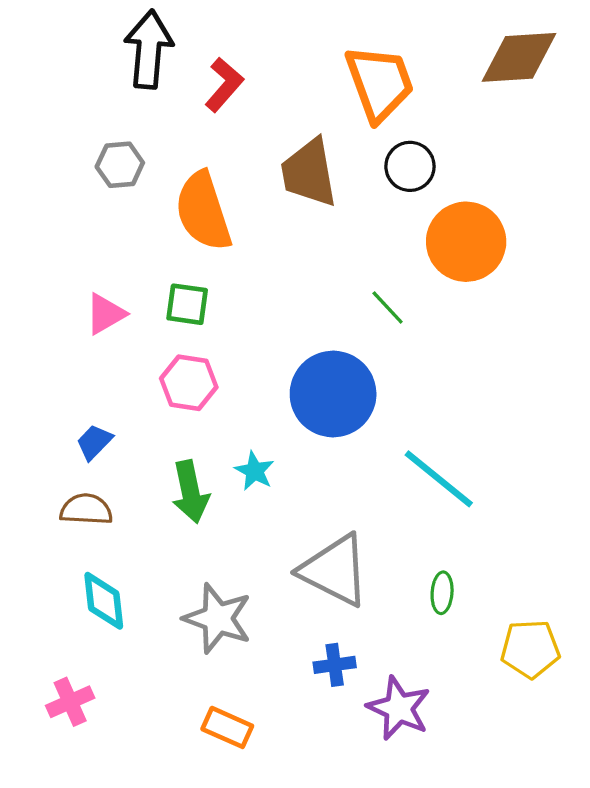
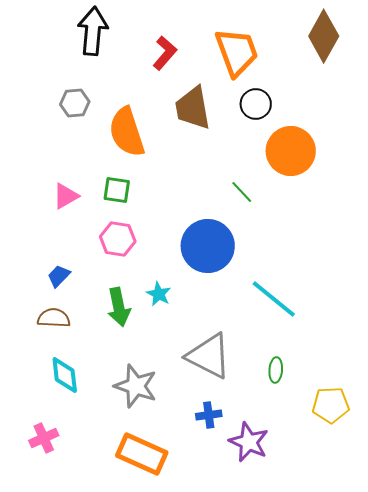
brown diamond: (519, 57) -> (324, 36), turned -57
red L-shape: (224, 85) -> (165, 53), moved
orange rectangle: (227, 727) -> (142, 454), size x1.6

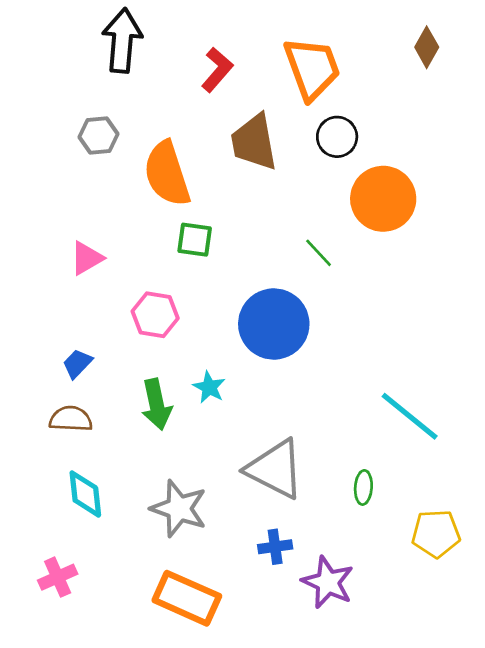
brown diamond: (324, 36) -> (427, 47), size x0.6
green square: (117, 190) -> (195, 240), moved
cyan line: (274, 299) -> (410, 416), moved

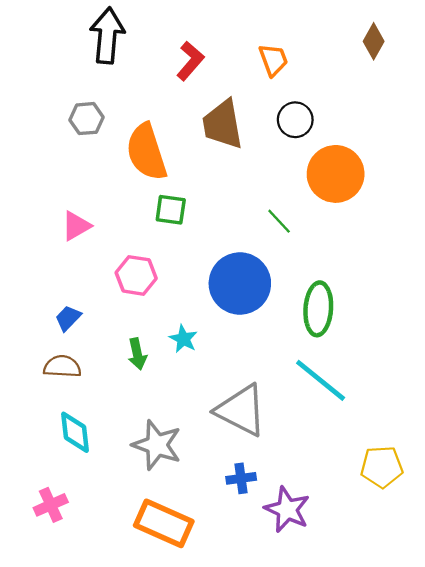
orange trapezoid: (312, 68) -> (273, 60), size x0.6
green arrow: (156, 404) -> (137, 354), size x0.7
cyan line: (410, 416) -> (321, 380), moved
green ellipse: (363, 487) -> (318, 309), moved, size x1.8

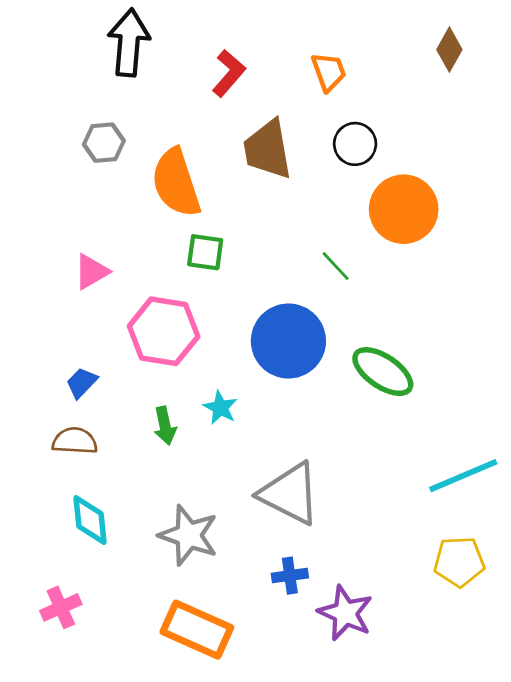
pink hexagon: (136, 275) -> (164, 331), size x1.4
green ellipse: (318, 309) -> (383, 372), turned -60
cyan line: (321, 380) -> (463, 476), moved, turned -62

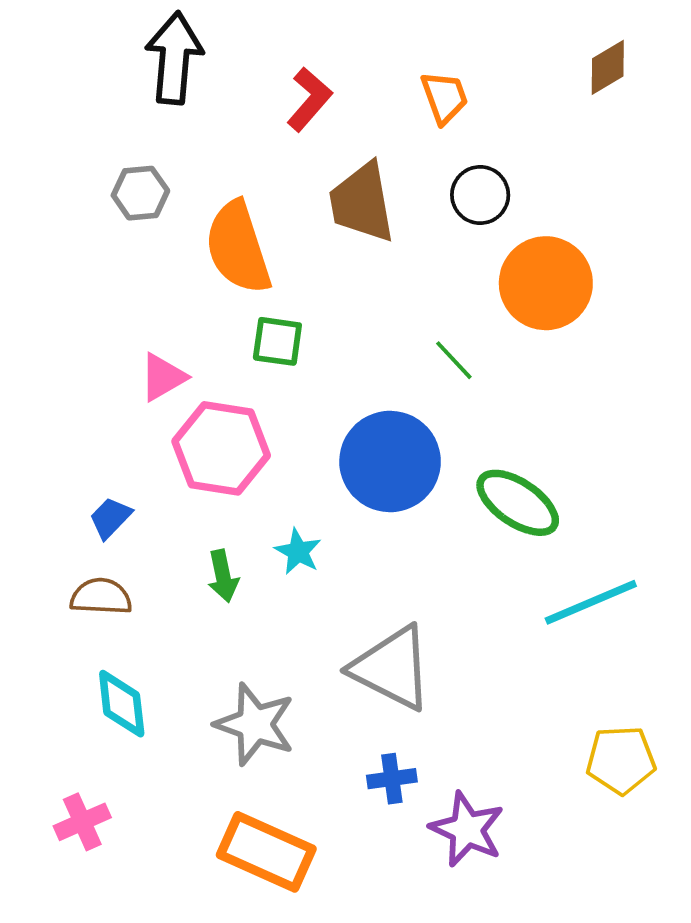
brown diamond: (449, 50) -> (608, 67), turned 30
pink triangle: (91, 272) -> (163, 377), moved
cyan line: (463, 476) -> (591, 602), moved

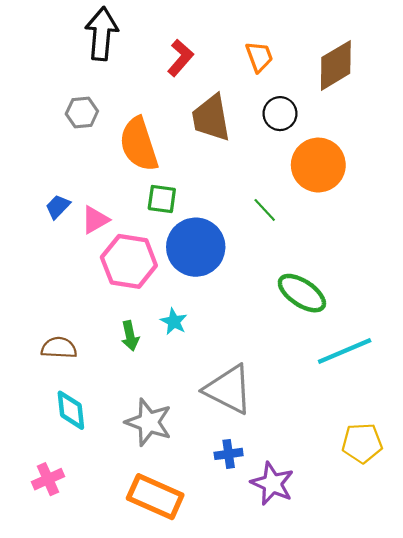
brown diamond: (608, 67) -> (336, 65), moved, size x1.6
blue circle: (390, 462) -> (196, 247), moved
blue trapezoid: (110, 518) -> (58, 207), moved

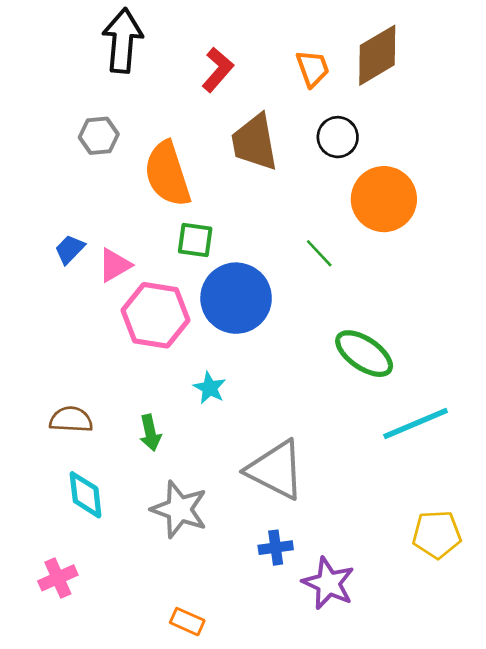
brown diamond: (336, 65) -> (377, 55), moved
green arrow: (130, 336) -> (150, 433), moved
orange rectangle: (155, 497) -> (187, 622), moved, size x0.5

